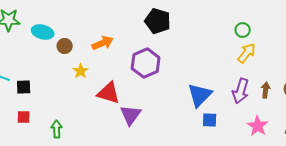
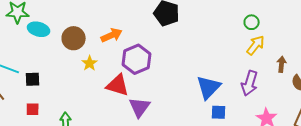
cyan ellipse: (43, 32) -> (39, 29), moved
brown circle: (65, 46) -> (74, 38), size x1.5
purple hexagon: (146, 63) -> (137, 59), moved
brown arrow: (266, 90) -> (282, 64), moved

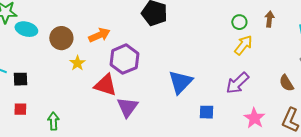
brown arrow: (282, 64) -> (269, 19), moved
purple arrow: (250, 83) -> (237, 83), turned 30
blue triangle: (209, 87) -> (180, 82), moved

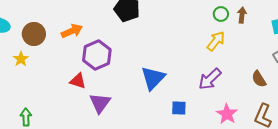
green circle: (239, 22) -> (221, 14), moved
yellow star: (77, 63) -> (21, 59), moved
red triangle: (105, 85) -> (78, 81), size x0.7

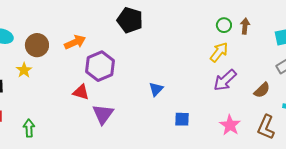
blue triangle: (153, 78) -> (156, 89), size x0.6
purple arrow: (210, 79) -> (225, 80), moved
brown semicircle: (259, 79) -> (262, 90), turned -102

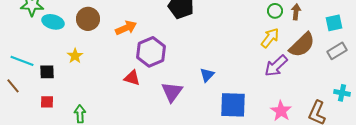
brown circle: (37, 45) -> (88, 19), moved
brown semicircle: (262, 90) -> (302, 45), moved, size x1.6
purple triangle: (103, 114) -> (172, 92), moved
blue square: (182, 119) -> (233, 105), size x1.8

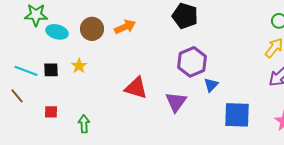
orange arrow: (126, 28) -> (125, 27), moved
purple hexagon: (151, 52) -> (192, 62), moved
black square: (47, 72) -> (51, 70), moved
red triangle: (132, 78) -> (136, 88), size x1.4

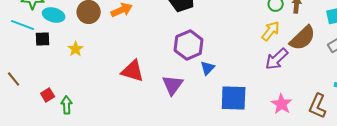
black square: (51, 70) -> (43, 39), moved
cyan line: (26, 71) -> (23, 25), moved
red square: (51, 112) -> (48, 95), turned -32
green arrow: (84, 124) -> (67, 105), moved

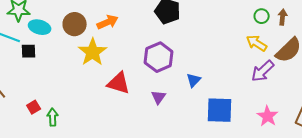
yellow arrow: (271, 31) -> (257, 43), turned -95
purple hexagon: (189, 45) -> (159, 57), moved
yellow star: (76, 49) -> (93, 52), moved, size x1.8
purple triangle: (173, 85) -> (159, 97), size x0.7

